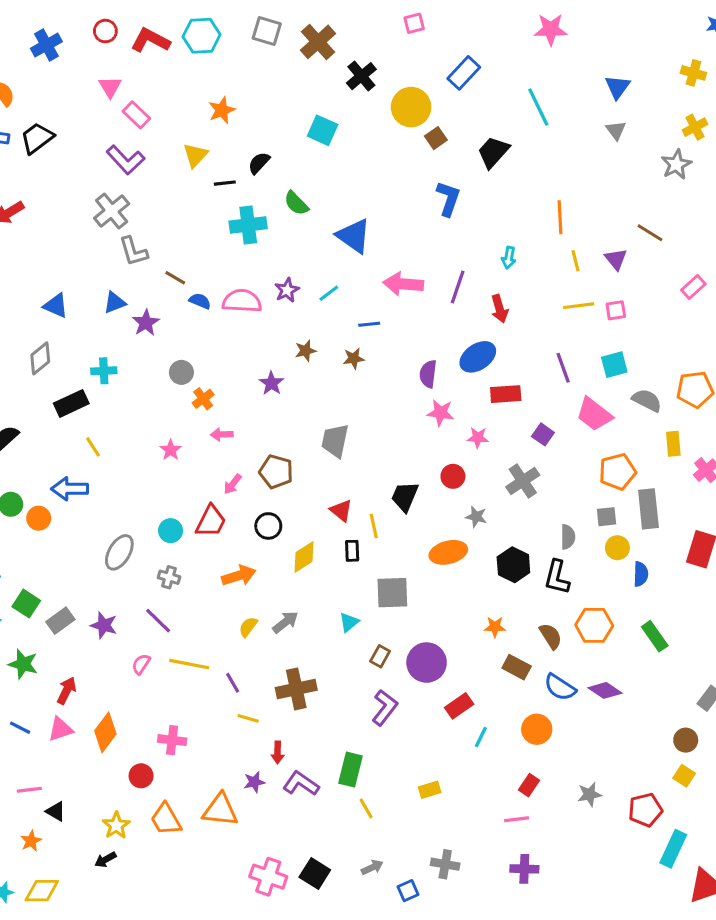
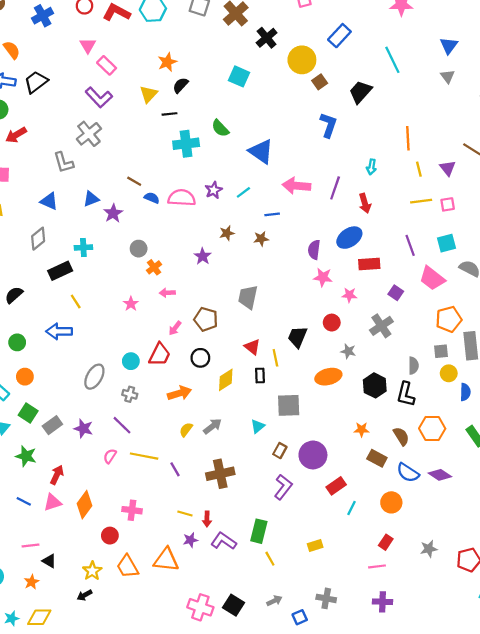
black semicircle: (259, 163) -> (181, 85), moved
gray L-shape: (133, 251) -> (64, 163), moved
orange circle: (39, 518) -> (25, 377), moved
yellow line: (248, 718) -> (185, 513), moved

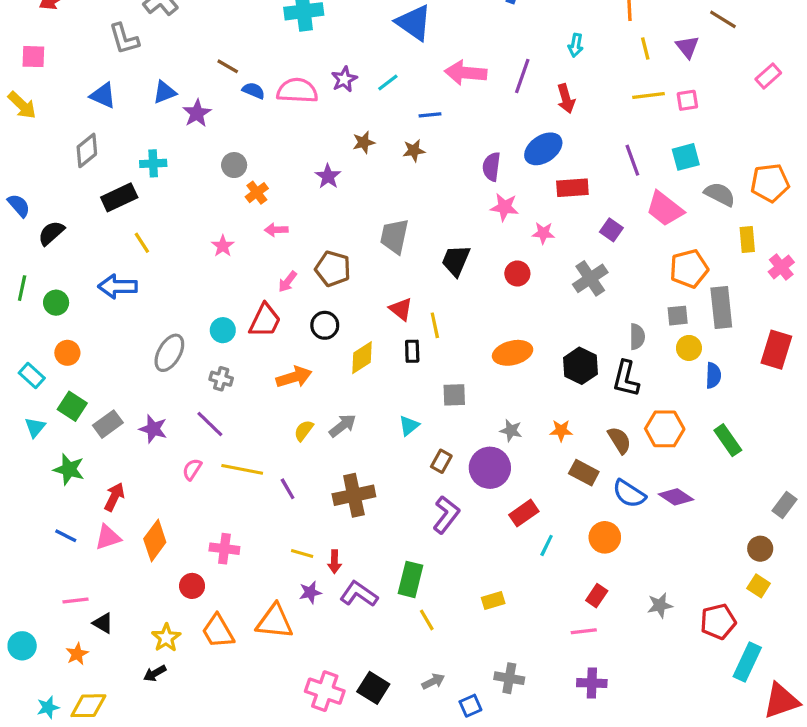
black trapezoid: (298, 337) -> (456, 261), moved
gray star: (348, 351) -> (511, 431), moved
gray square: (289, 405) -> (454, 395), size x0.7

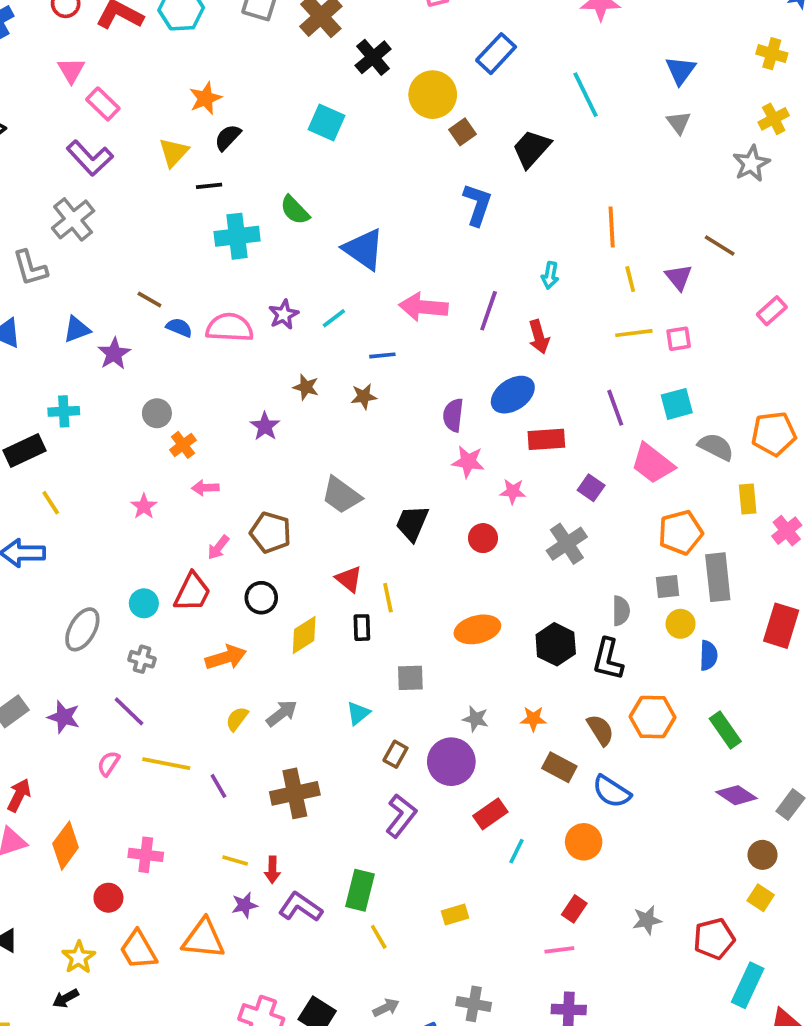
brown star: (364, 142) -> (306, 387), turned 30
gray trapezoid: (394, 236) -> (341, 495), turned -66
purple diamond: (676, 497) -> (736, 795), moved

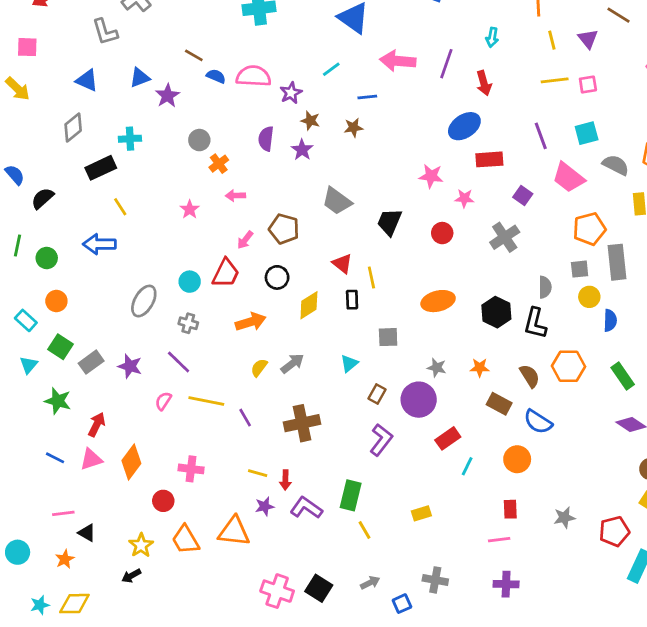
purple star: (284, 314) -> (291, 93), moved
purple semicircle: (453, 415) -> (266, 139), moved
purple star: (265, 426) -> (302, 150), moved
red rectangle: (574, 909) -> (510, 509), turned -36

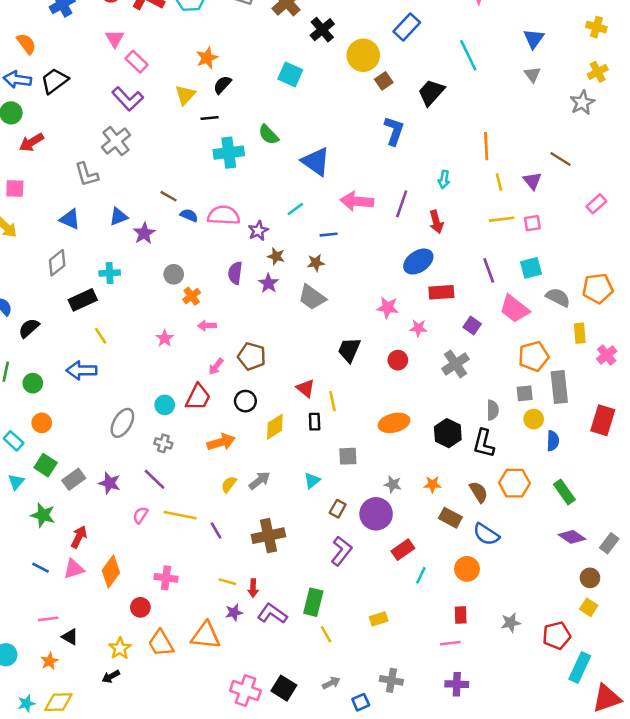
gray trapezoid: (337, 201) -> (312, 297), moved

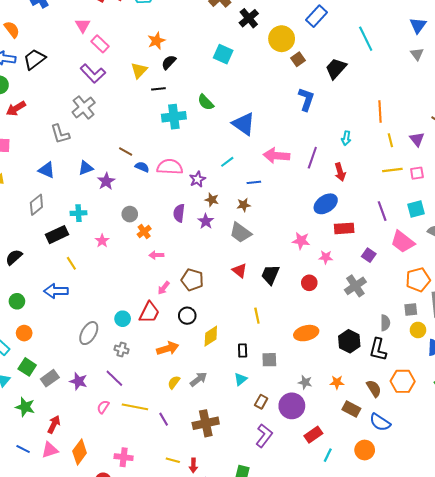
pink star: (165, 338) -> (102, 241), moved
red triangle: (306, 388) -> (240, 271), moved
black rectangle: (315, 422) -> (243, 351), moved

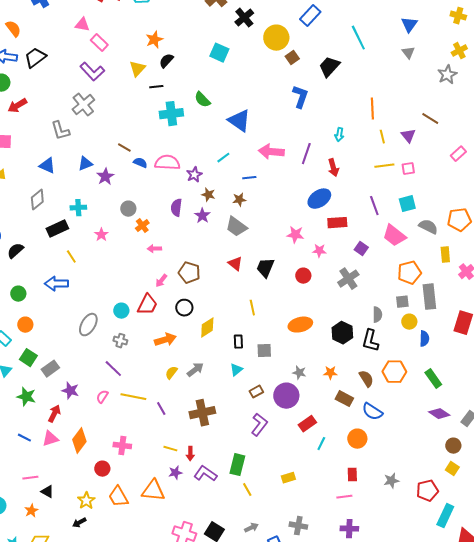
pink triangle: (83, 25) -> (82, 25), turned -49
purple star: (78, 381) -> (70, 391), moved
brown rectangle: (261, 402) -> (256, 392), turned 32

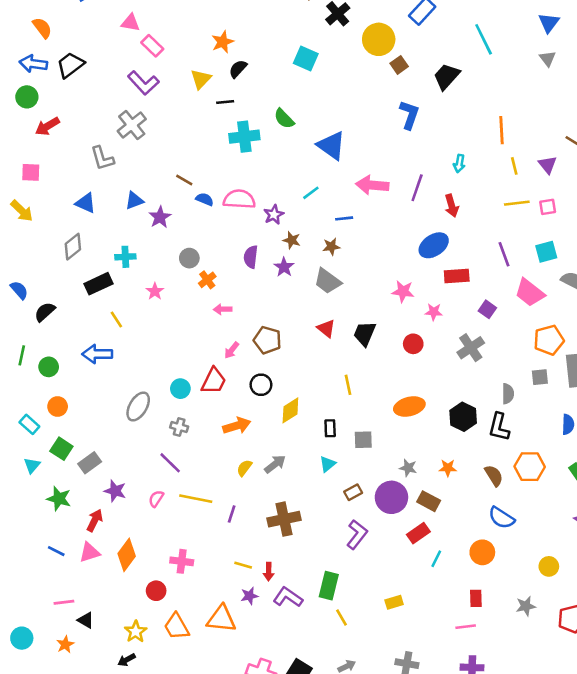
yellow circle: (409, 322) -> (549, 566), moved
brown rectangle: (344, 399) -> (429, 501), moved
purple line: (161, 409) -> (232, 514), turned 48

